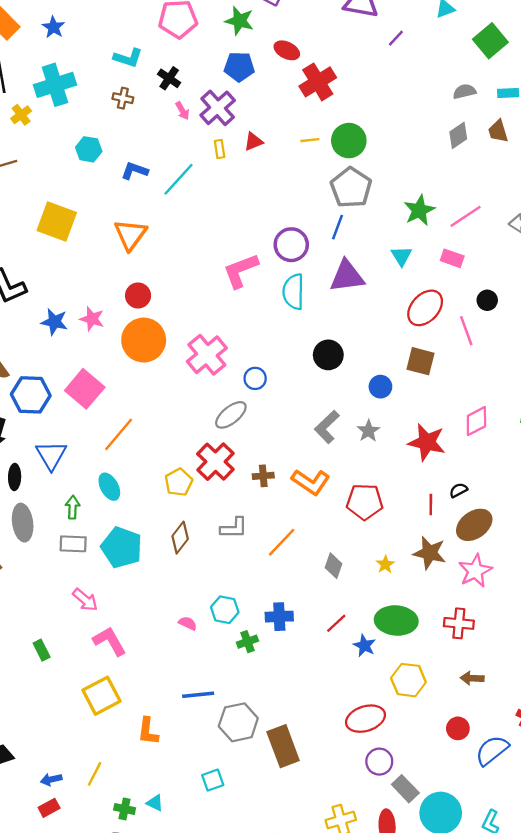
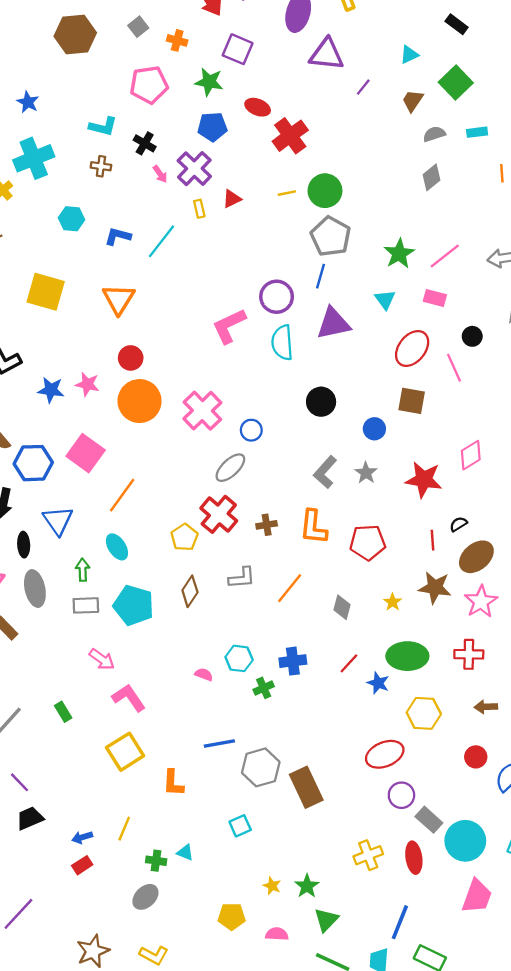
brown trapezoid: (498, 131) -> (413, 101), moved, turned 55
orange L-shape: (311, 482) -> (313, 527), turned 66

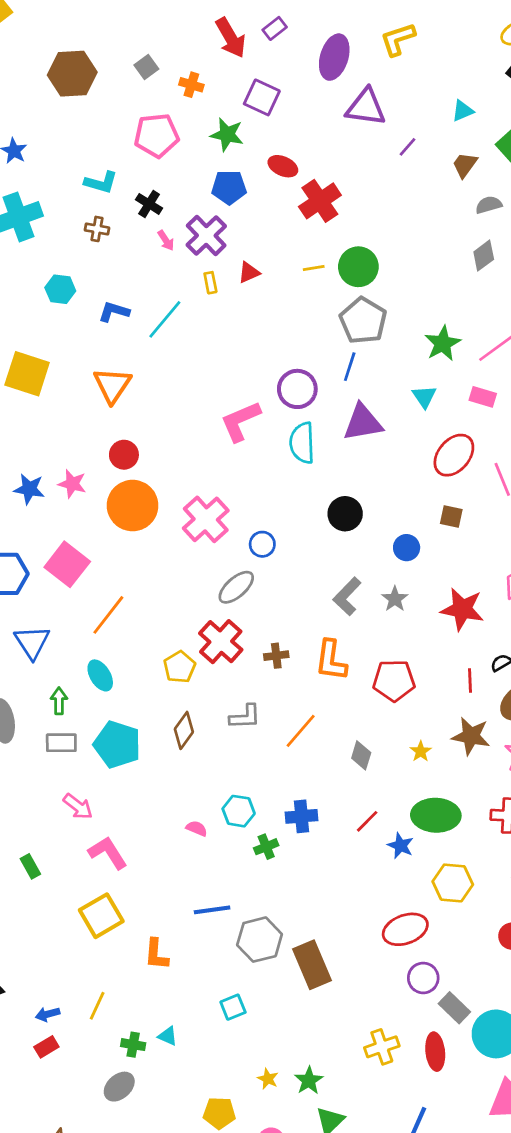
brown square: (412, 401) -> (451, 516), size x0.7

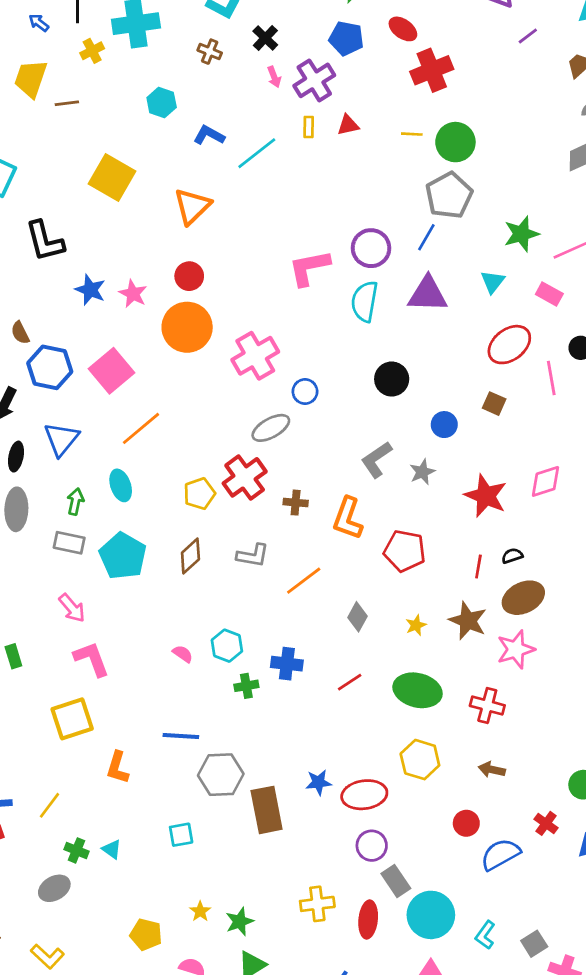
blue star: (401, 846) -> (319, 782), moved, turned 30

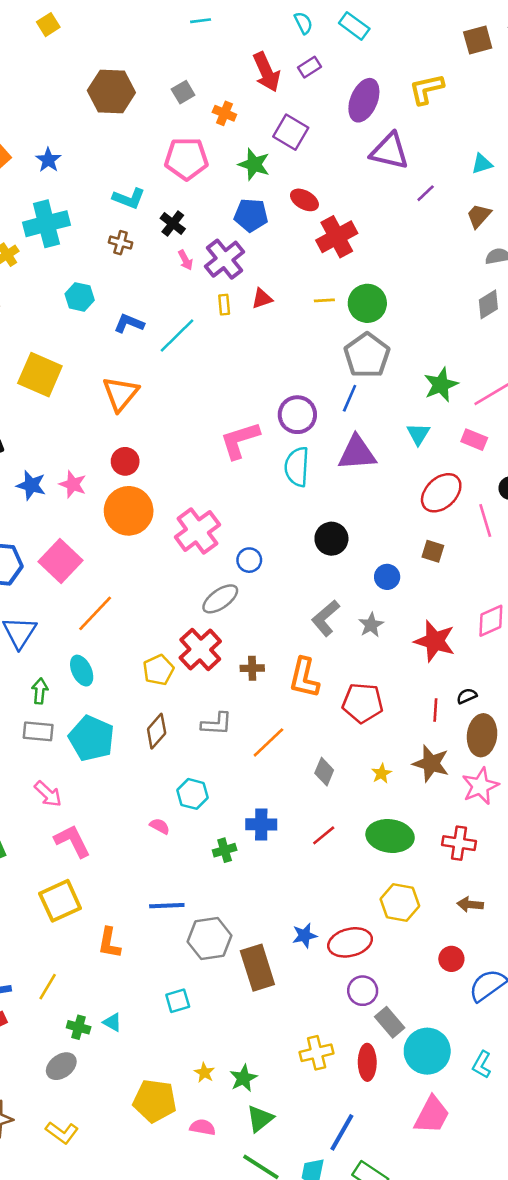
brown ellipse: (523, 598) -> (482, 735), turned -51
cyan hexagon: (227, 646) -> (193, 794), moved
yellow pentagon: (146, 935) -> (155, 1101), size x1.4

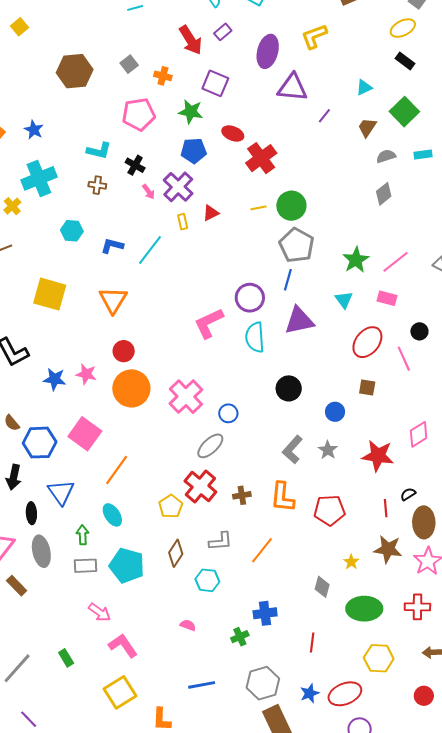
gray diamond: (324, 772) -> (322, 587), moved
cyan hexagon: (193, 794) -> (207, 580), moved
red line: (324, 835) -> (312, 643), moved, turned -36
gray hexagon: (209, 939) -> (263, 683), moved

